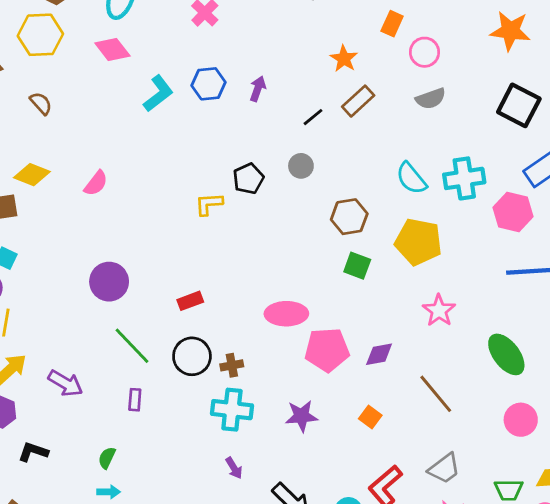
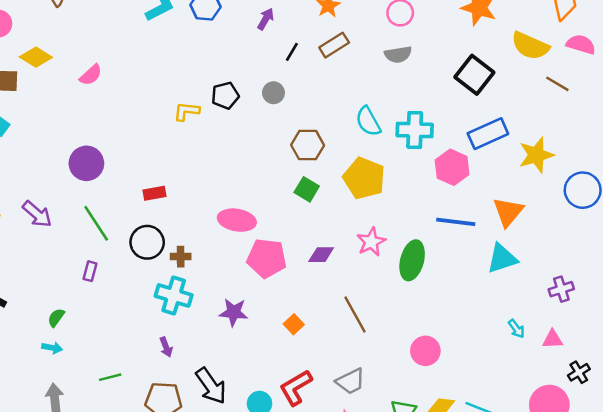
purple arrow: (258, 89) -> (266, 19), moved
black line: (313, 117) -> (292, 52), turned -30
purple diamond: (379, 354) -> (321, 255), moved
green ellipse: (506, 354) -> (412, 260), moved, turned 42
purple arrow: (65, 383) -> (37, 214), moved

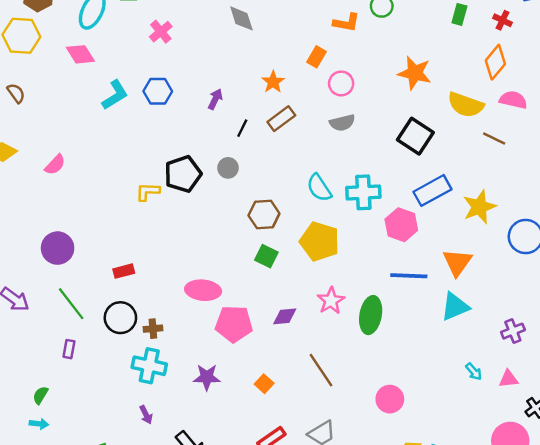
black pentagon: (225, 95) -> (183, 174), size x1.4

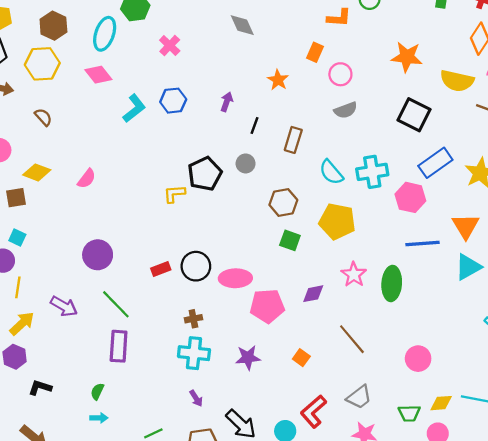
brown rectangle: (281, 119) -> (293, 140), moved, turned -30
black circle: (120, 318) -> (196, 266), moved
purple rectangle: (69, 349) -> (119, 346), size x1.8

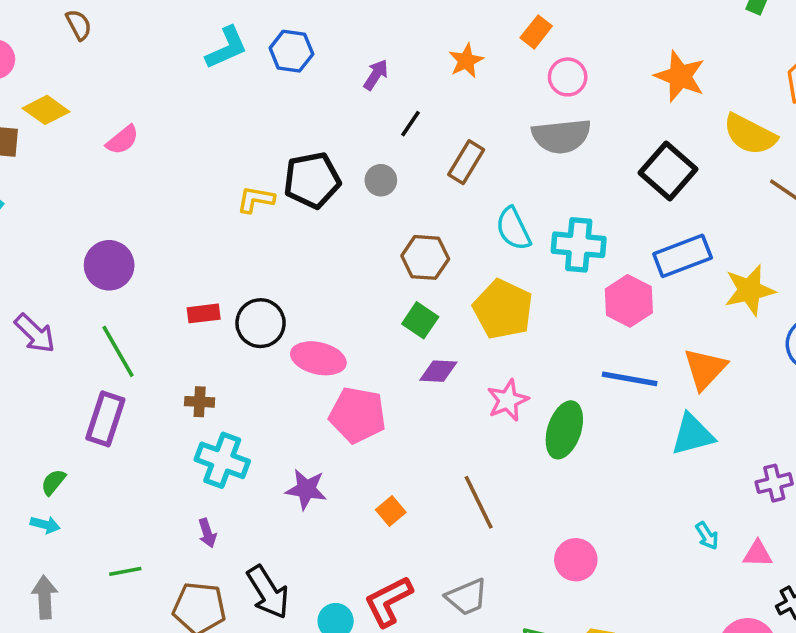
gray semicircle: (346, 110) -> (561, 136), size x1.5
purple diamond: (313, 294) -> (438, 371), moved
brown cross: (193, 319) -> (200, 402), moved

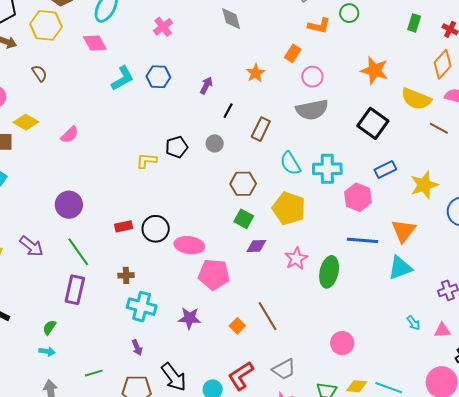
black pentagon: (312, 180) -> (177, 147), size x0.7
blue rectangle: (683, 256) -> (385, 170), size x0.7
brown line: (479, 502) -> (268, 316), moved

